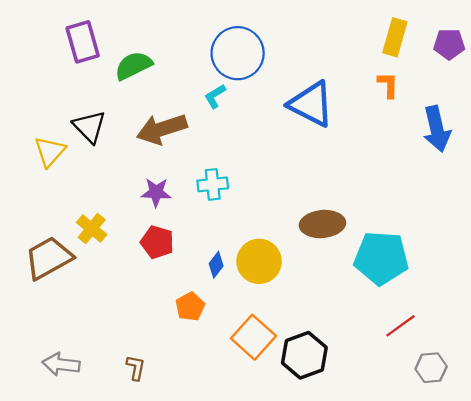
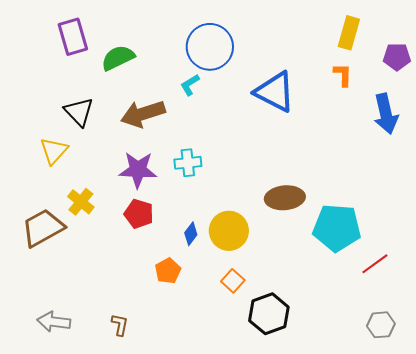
purple pentagon: (449, 44) -> (397, 57), moved
yellow triangle: (50, 152) -> (54, 151), moved
purple star: (156, 192) -> (138, 170), size x1.4
red line: (401, 326) -> (375, 264), moved
orange square: (253, 337) -> (233, 281), moved, size x0.6

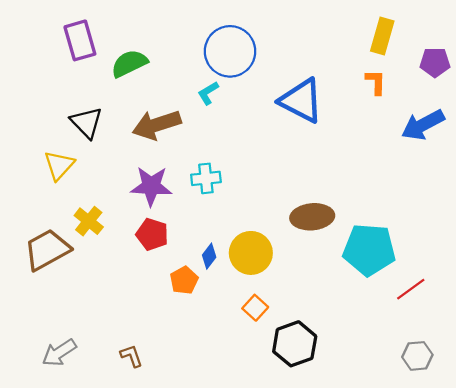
blue arrow: (386, 114) -> (423, 125), turned 75
orange pentagon: (168, 271) -> (184, 280), moved
gray arrow: (54, 322) -> (59, 353), turned -40
brown L-shape: (120, 325) -> (131, 356), turned -30

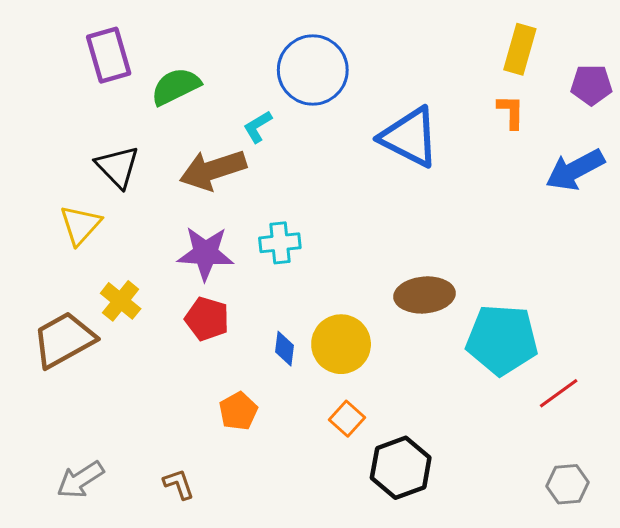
cyan L-shape: (208, 93) -> (258, 127), moved
blue diamond: (209, 256) -> (284, 349), turned -30
orange pentagon: (184, 280) -> (238, 411), moved

